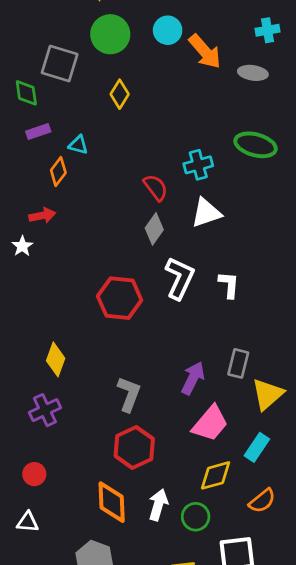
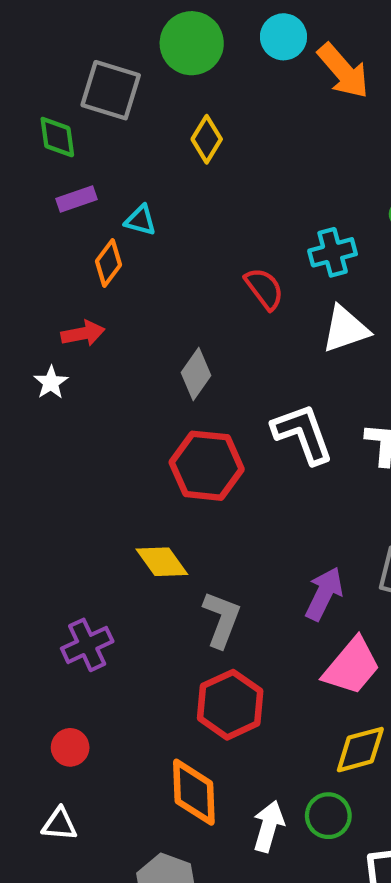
gray diamond: (154, 229) -> (196, 374), moved
white L-shape: (180, 278) -> (303, 434), turned -45
yellow diamond: (56, 359) -> (162, 562), moved, turned -56
white arrow: (158, 505) -> (269, 826), moved

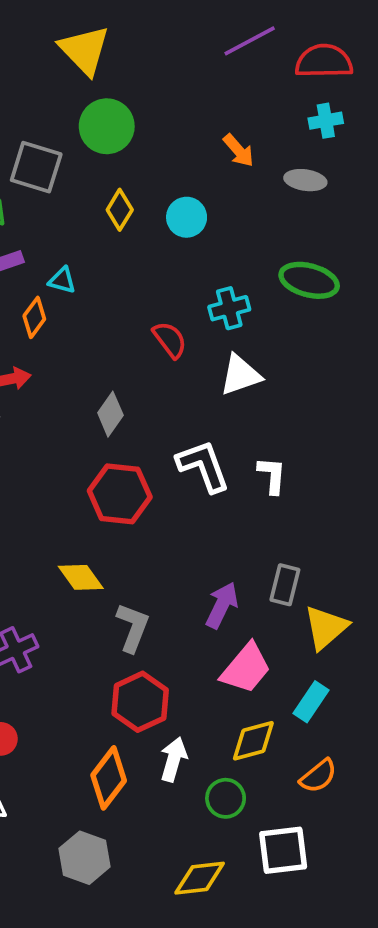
cyan circle: (283, 37) -> (187, 217), moved
orange arrow: (343, 71) -> (239, 150), size x0.7
orange diamond: (194, 792) -> (109, 778), turned 40
white arrow: (269, 826) -> (174, 759), moved

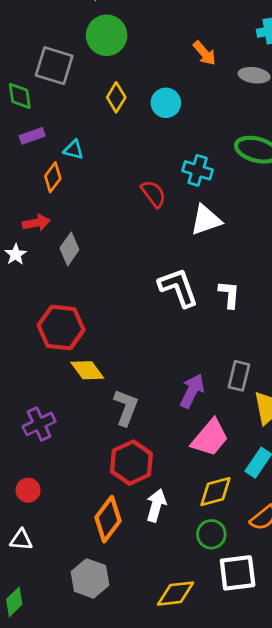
cyan cross: (229, 308) -> (198, 170), turned 32
gray diamond: (110, 414) -> (69, 249), moved
red hexagon: (120, 494) -> (61, 328), moved
green circle: (226, 798) -> (211, 534), moved

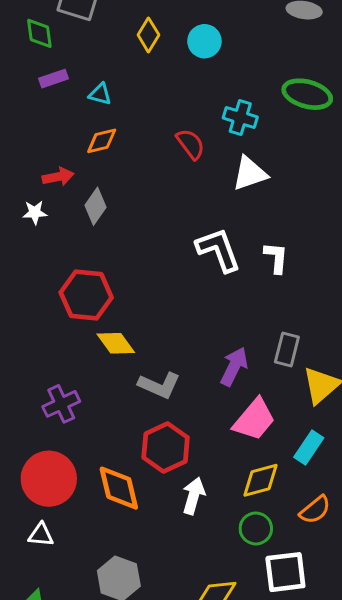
orange diamond: (53, 177) -> (102, 141), moved, turned 40
white star: (16, 254) -> (35, 212), turned 30
gray L-shape: (126, 407) -> (159, 385), turned 93
red circle: (28, 490) -> (49, 479), size x2.0
orange diamond: (108, 519) -> (119, 488), moved, turned -51

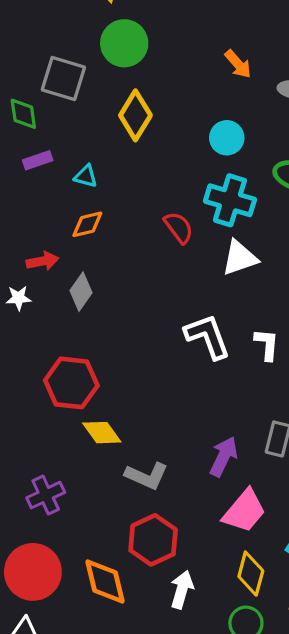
yellow diamond: (148, 35) -> (135, 115), size x1.4
cyan circle: (204, 41) -> (227, 138), moved
cyan cross: (240, 117) -> (230, 200), size x1.4
yellow diamond: (261, 480) -> (251, 574), turned -60

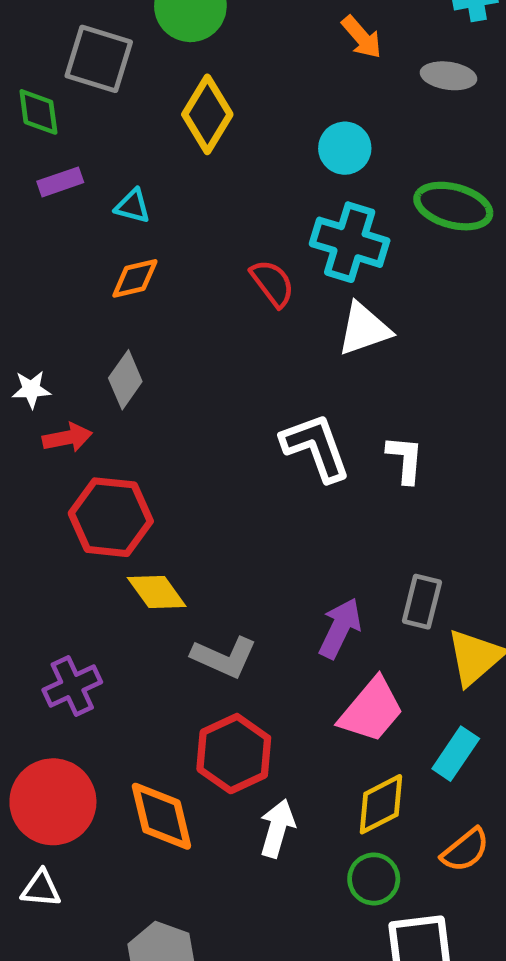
red arrow: (43, 261) -> (67, 438), moved
yellow diamond: (251, 574) -> (381, 804), turned 48

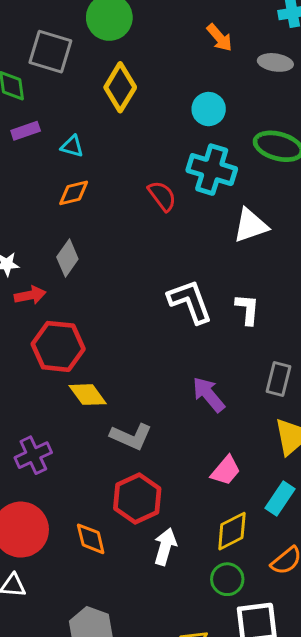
white triangle: (364, 329) -> (251, 225), moved
gray rectangle: (422, 602) -> (278, 379), moved
purple arrow: (340, 628) -> (209, 395), moved, turned -66
pink trapezoid: (371, 710) -> (226, 471), size x0.7
orange diamond: (161, 816) -> (91, 539), size x0.7

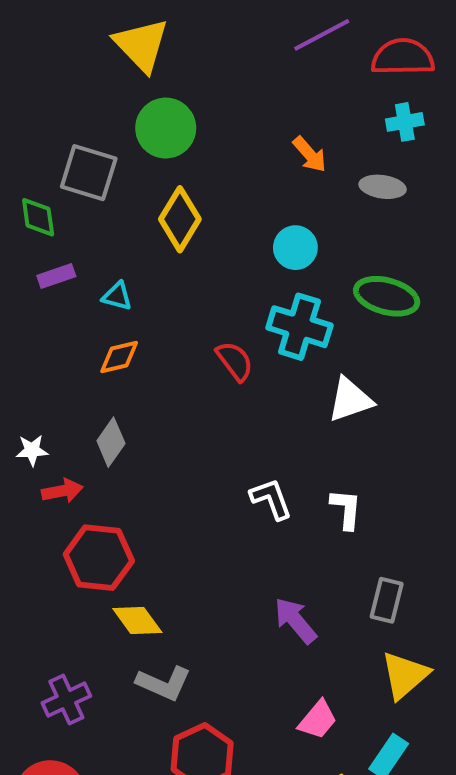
white L-shape: (190, 301) -> (271, 499), size x0.7
gray L-shape: (131, 436) -> (164, 683), moved

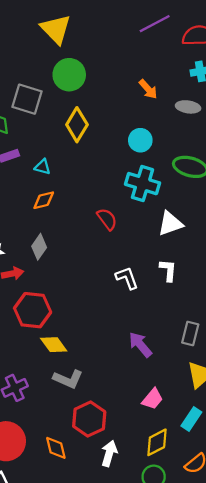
red semicircle: (235, 361) -> (107, 219), moved
white L-shape: (346, 509) -> (168, 270), moved

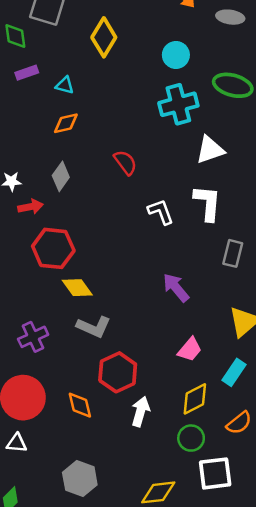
cyan cross: (143, 184) -> (178, 104), turned -32
red semicircle: (107, 219) -> (125, 162), moved
white L-shape: (168, 270) -> (207, 203), size x1.4
gray rectangle: (190, 333) -> (233, 253), moved

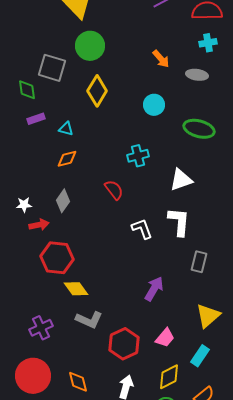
cyan cross: (178, 104) -> (138, 156), moved, size x0.7
purple arrow: (176, 288) -> (154, 289), turned 70
red hexagon: (118, 372) -> (124, 344), moved

